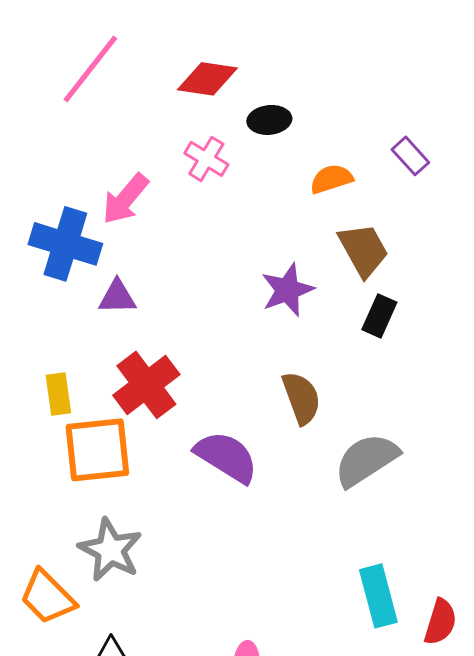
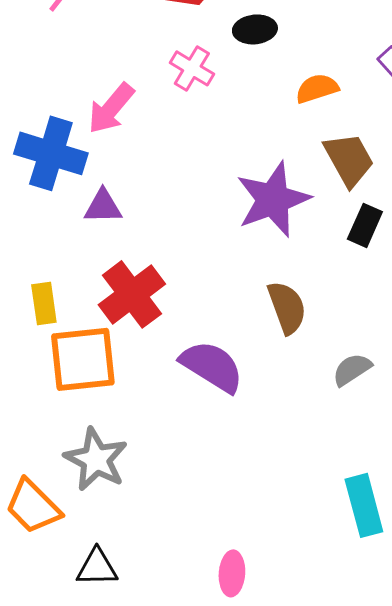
purple star: (287, 290) -> (273, 199), size x1.4
gray semicircle: (366, 460) -> (352, 369), size x0.6

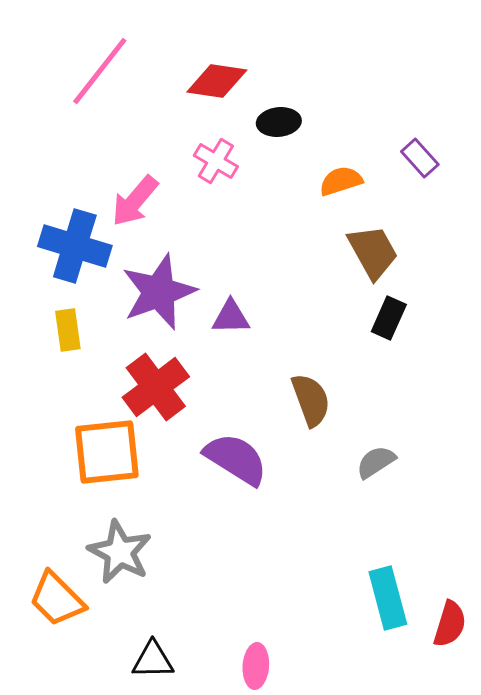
purple star: (273, 199) -> (159, 292), moved
purple triangle: (103, 206) -> (231, 317), moved
yellow rectangle: (44, 303) -> (68, 330), moved
black triangle: (97, 567) -> (153, 660), moved

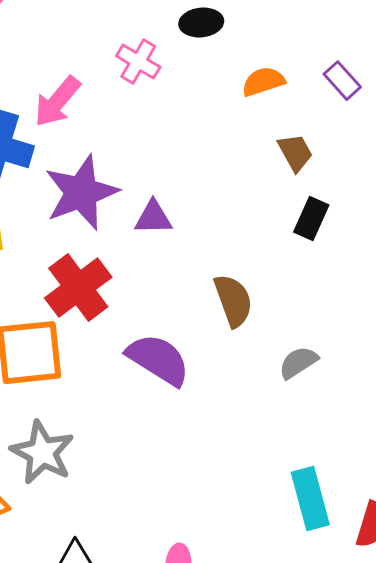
purple rectangle: (420, 158) -> (342, 81), moved
brown trapezoid: (373, 252) -> (295, 153), size x0.7

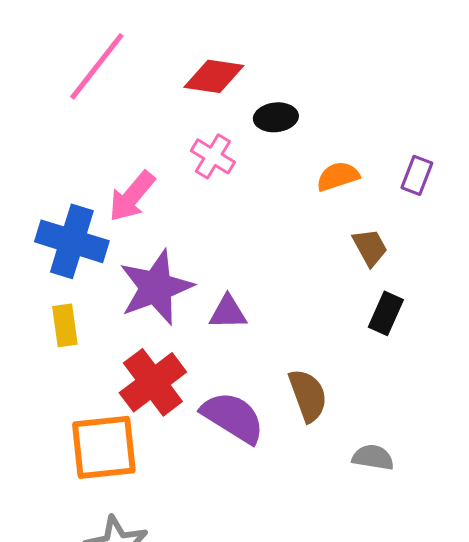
purple rectangle: (342, 81) -> (417, 175), turned 63
purple semicircle: (158, 360) -> (233, 417), moved
gray semicircle: (298, 363) -> (373, 457), turned 42

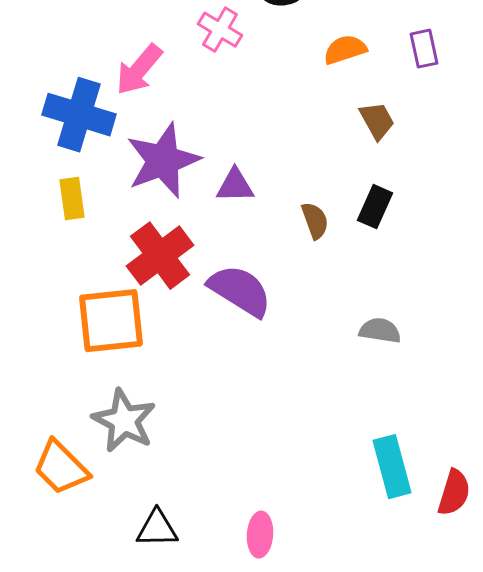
purple rectangle: (417, 175) -> (424, 49), turned -33
black rectangle: (386, 313) -> (375, 207), moved
brown semicircle: (308, 395) -> (315, 221), moved, size x0.7

